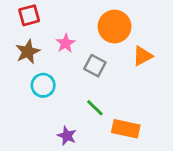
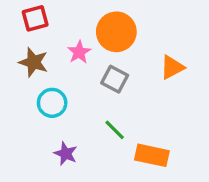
orange circle: (114, 27) -> (116, 32), moved
brown star: (28, 52) -> (33, 62), turned -30
purple star: (67, 136) -> (66, 154), moved

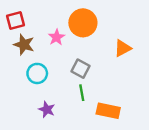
red square: (35, 18) -> (15, 20), moved
gray square: (115, 79) -> (81, 69), moved
green line: (115, 130) -> (82, 93), turned 35

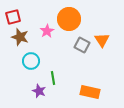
orange triangle: (123, 48) -> (102, 40), turned -35
gray square: (81, 69) -> (82, 45), moved
green line: (82, 93) -> (53, 78), moved

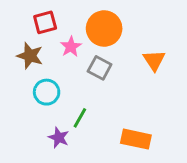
red square: (13, 17) -> (45, 22), moved
gray square: (82, 45) -> (100, 68), moved
green line: (53, 78) -> (80, 118), turned 40

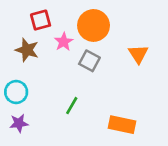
cyan circle: (47, 92) -> (16, 92), moved
purple star: (59, 138) -> (19, 123), moved, turned -30

